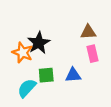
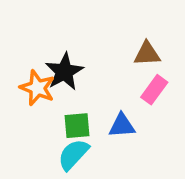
pink rectangle: (92, 54) -> (154, 90), turned 49
cyan semicircle: (27, 88) -> (73, 154), moved

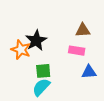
pink rectangle: (154, 90) -> (77, 51), moved, turned 63
blue triangle: (122, 126) -> (89, 72), moved

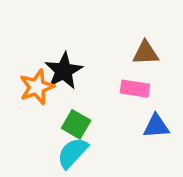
orange star: (21, 50) -> (37, 87), turned 30
green square: (43, 71) -> (76, 124), turned 35

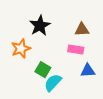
black star: (64, 71) -> (40, 26), moved
cyan semicircle: (72, 153) -> (53, 83), moved

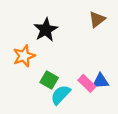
brown triangle: (82, 30) -> (97, 19), moved, turned -35
pink rectangle: (76, 50) -> (87, 83), moved, turned 35

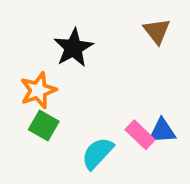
brown triangle: (97, 19) -> (157, 31), turned -30
green square: (49, 80) -> (44, 125), moved

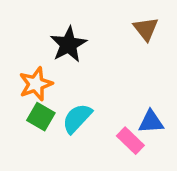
pink rectangle: (140, 135) -> (130, 141), moved
cyan semicircle: (97, 153) -> (77, 118), moved

